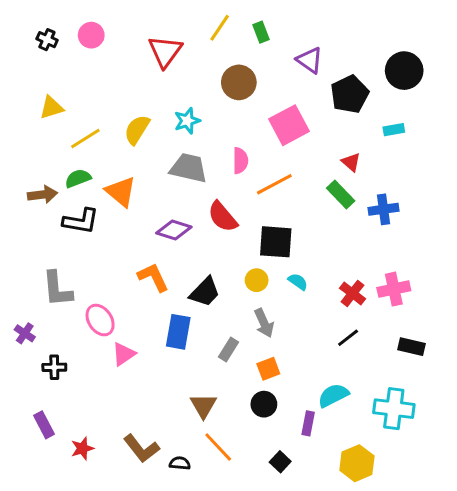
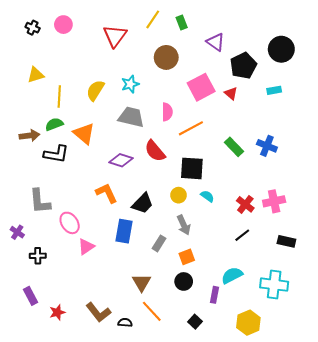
yellow line: (85, 138) -> (59, 96), turned -55
red triangle: (351, 162) -> (231, 93), moved
green rectangle: (341, 195) -> (234, 147), moved
blue cross: (383, 209) -> (267, 146), turned 30

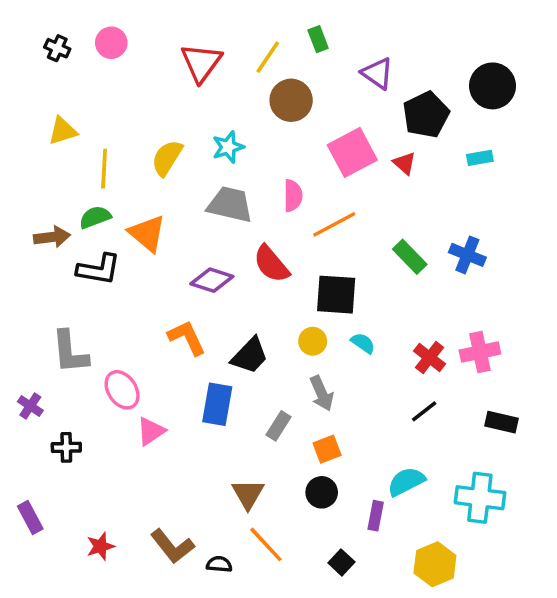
yellow line: (153, 19) -> (268, 57), moved
purple rectangle: (31, 296) -> (30, 517), moved

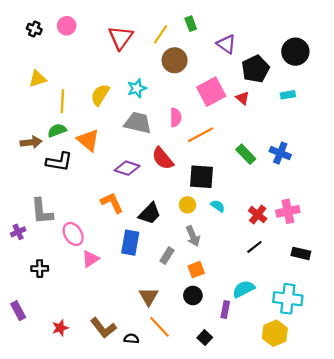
purple cross: (30, 406) -> (18, 232), moved, turned 32
yellow hexagon: (435, 564) -> (275, 333), moved

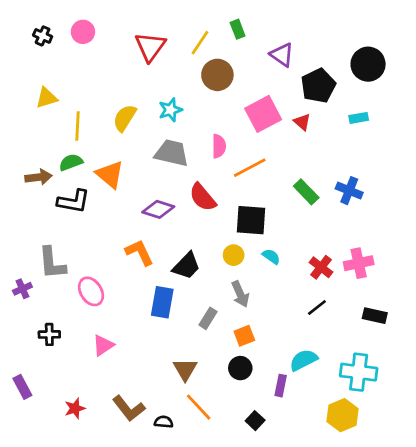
pink triangle: (90, 259) -> (103, 345), moved

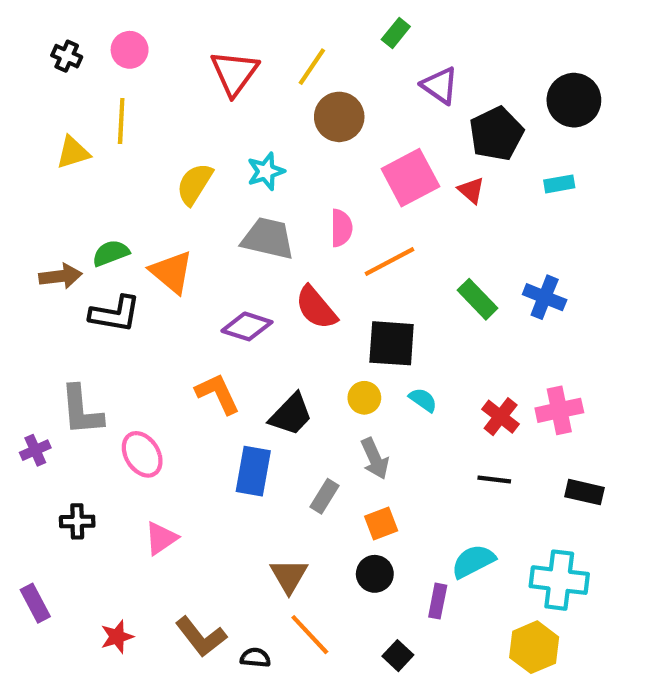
green rectangle: (238, 29) -> (396, 33), moved, turned 60
yellow line: (78, 126) -> (121, 121), moved
black line: (317, 308) -> (494, 480), turned 45

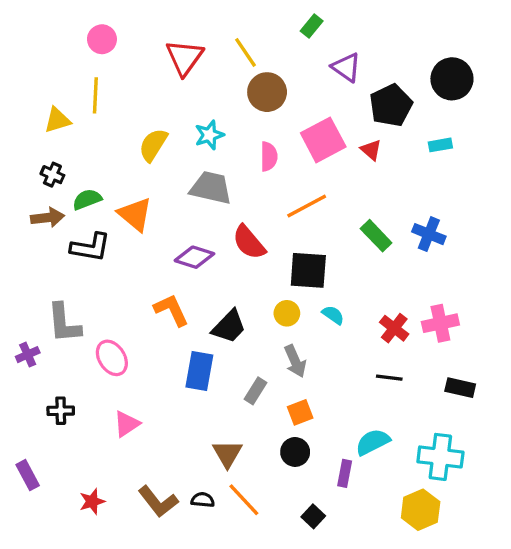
black cross: (67, 56) -> (52, 175), moved
yellow line: (312, 67) -> (246, 52), turned -68
pink semicircle: (341, 228) -> (269, 156), moved
black semicircle: (255, 658) -> (203, 500), moved

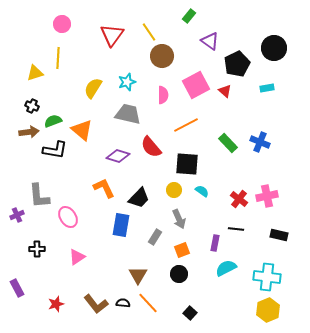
purple rectangle: (345, 473) -> (215, 243), moved
yellow hexagon: (421, 510) -> (268, 310), moved

